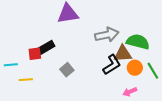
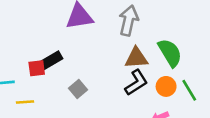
gray arrow: (107, 35) -> (129, 20), moved, turned -65
green semicircle: (138, 42) -> (170, 53), turned 45
brown triangle: (123, 54) -> (136, 58), moved

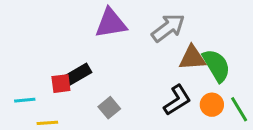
gray arrow: (129, 20) -> (168, 28), turned 40
brown triangle: (136, 58) -> (192, 58), moved

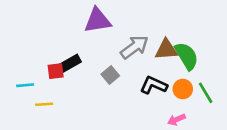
gray arrow: (168, 28) -> (134, 47), moved
black L-shape: (177, 100) -> (154, 85), turned -124
gray square: (109, 108) -> (110, 75), moved

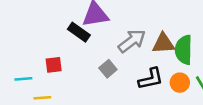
green semicircle: (187, 56) -> (184, 50), turned -148
black rectangle: (70, 64) -> (79, 32), moved, turned 65
black L-shape: (154, 85) -> (151, 79), turned 144

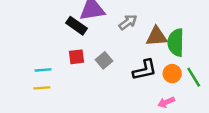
gray arrow: (132, 41) -> (128, 22), moved, size x0.7
red square: (54, 65) -> (77, 57), moved
cyan line: (23, 79) -> (43, 70), moved

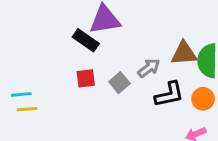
gray arrow: (128, 22) -> (149, 68), moved
cyan line: (43, 70) -> (21, 94), moved
yellow line: (42, 88) -> (27, 109), moved

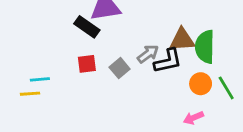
cyan line: (21, 94) -> (40, 79), moved
black L-shape: (169, 94) -> (168, 61), moved

